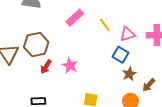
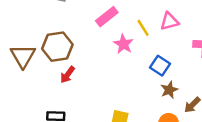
pink triangle: (128, 34) -> (170, 21), moved
pink star: (70, 66) -> (123, 44), moved

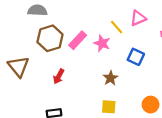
pink rectangle: (107, 17) -> (78, 40), moved
brown hexagon: (57, 47) -> (50, 38), moved
brown star: (169, 90) -> (111, 78), moved

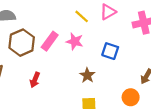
yellow line: (117, 27) -> (82, 16), moved

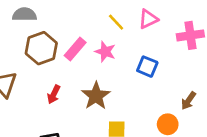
brown star: (87, 75) -> (96, 96), moved, size x1.5

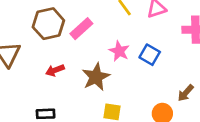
pink star: (105, 52) -> (119, 51), moved
red arrow: (54, 94) -> (55, 70), turned 36

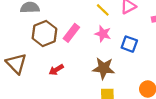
pink star: (119, 51) -> (103, 34), moved
brown star: (96, 77) -> (104, 68), moved, turned -30

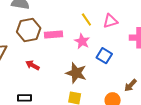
pink rectangle: (71, 33) -> (53, 35), turned 36
red arrow: (56, 70) -> (33, 65), turned 48

